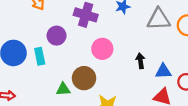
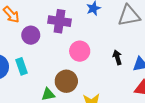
purple circle: (57, 36) -> (31, 35), moved

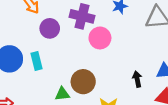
pink circle: (80, 51) -> (100, 38), moved
black arrow: (117, 57) -> (137, 79), moved

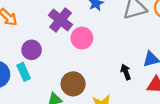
purple cross: (82, 16) -> (61, 20), turned 35
purple circle: (50, 28) -> (32, 50), moved

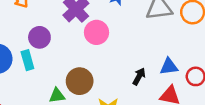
black arrow: (126, 72) -> (139, 76), turned 42

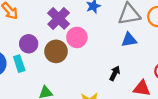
blue triangle: (169, 67) -> (129, 40), moved
brown circle: (80, 81) -> (56, 51), moved

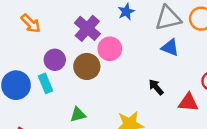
blue triangle: (129, 40) -> (170, 48), turned 35
black arrow: (115, 73) -> (156, 87), turned -64

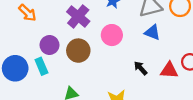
pink circle: (110, 49) -> (112, 35), moved
red triangle: (188, 102) -> (169, 70), moved

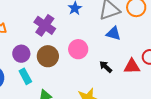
pink circle: (112, 35) -> (78, 49), moved
cyan rectangle: (41, 66) -> (25, 76), moved

